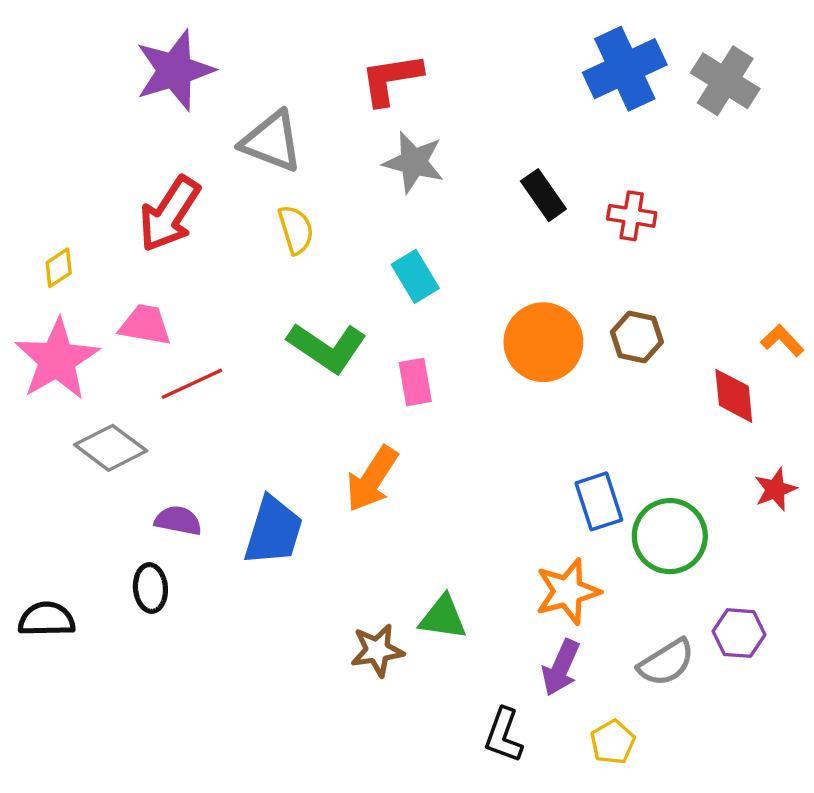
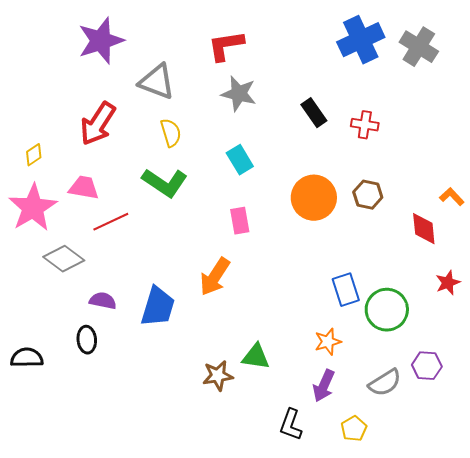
green L-shape: (327, 347) -> (165, 183), moved
orange star: (568, 591) -> (328, 342), size x0.7

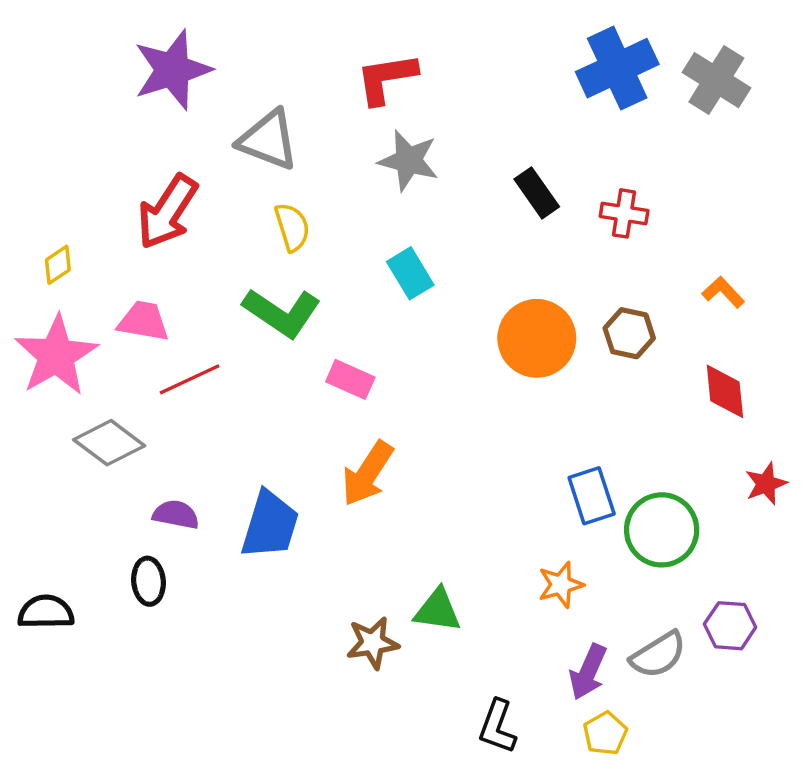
orange L-shape: (452, 197) -> (723, 292), moved
pink rectangle: (240, 221) -> (350, 379), moved, turned -56
purple arrow: (324, 386) -> (588, 672), moved

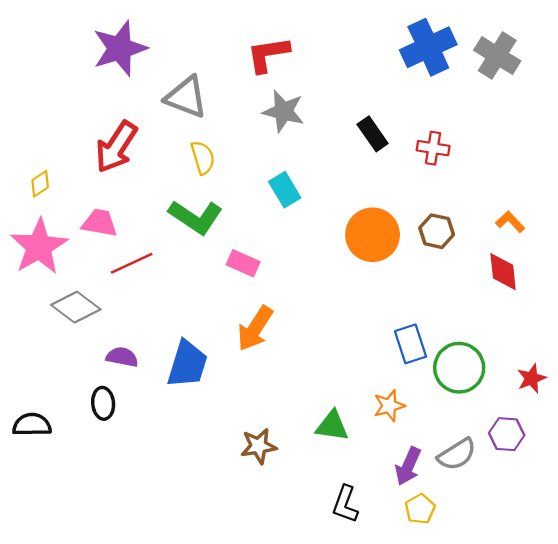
orange L-shape: (723, 292) -> (510, 222), moved
red star: (766, 484) -> (532, 378), moved
green triangle: (438, 610) -> (332, 426), moved

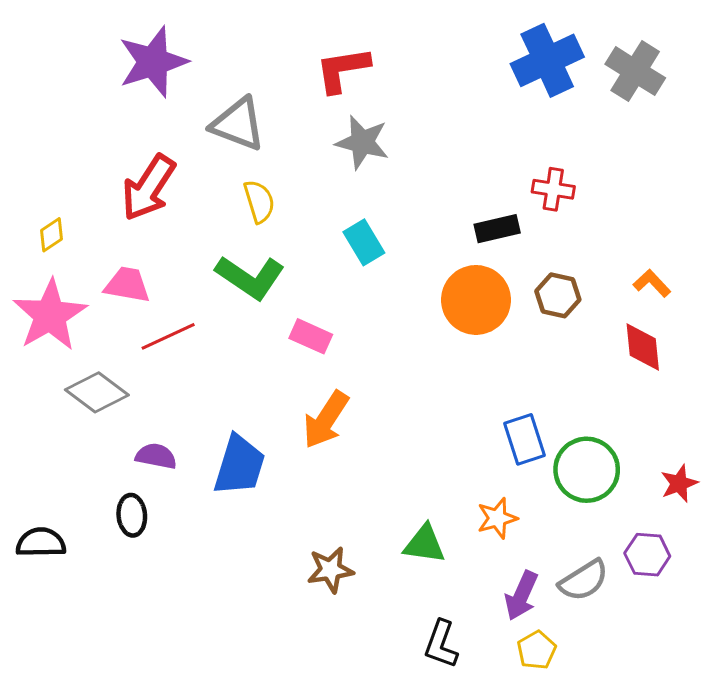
black rectangle: (373, 134) -> (497, 229), moved, turned -68

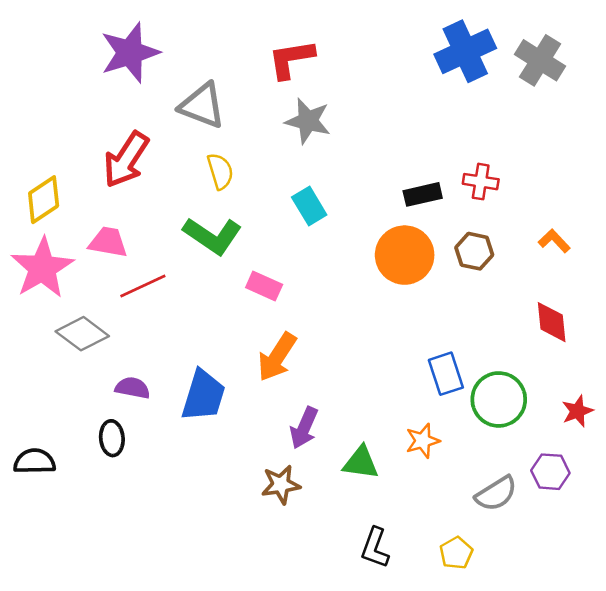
red cross: (553, 189) -> (481, 182), moved
yellow diamond: (51, 235) -> (44, 200), size x1.6
red diamond: (643, 347) -> (552, 322), moved
purple arrow: (521, 596) -> (304, 428), moved

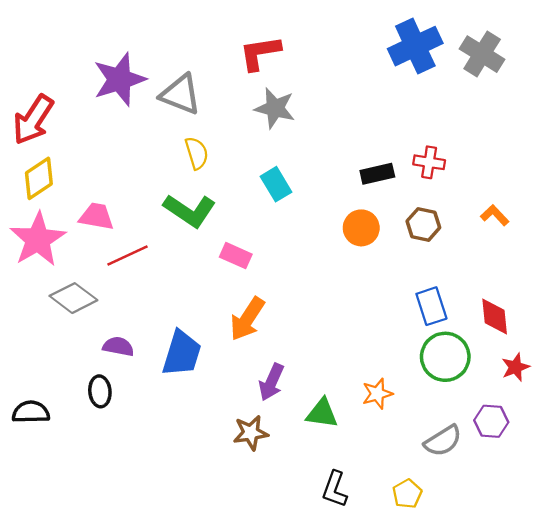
purple star: (130, 53) -> (119, 79), moved
red arrow: (126, 160) -> (33, 120), moved
orange circle: (405, 255) -> (361, 228), size x0.7
red diamond: (552, 322) -> (495, 317), moved
blue rectangle: (446, 374) -> (431, 306), moved

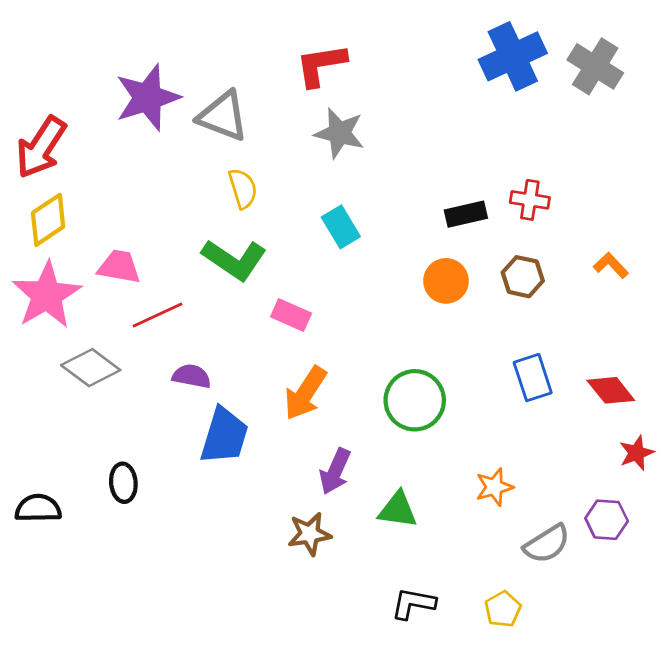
red diamond: (495, 317) -> (611, 390), turned -33
purple semicircle: (118, 346) -> (192, 376), moved
green circle: (445, 357) -> (415, 400), moved
orange star: (377, 394) -> (494, 487), moved
black L-shape: (335, 489) -> (413, 604), turned 81

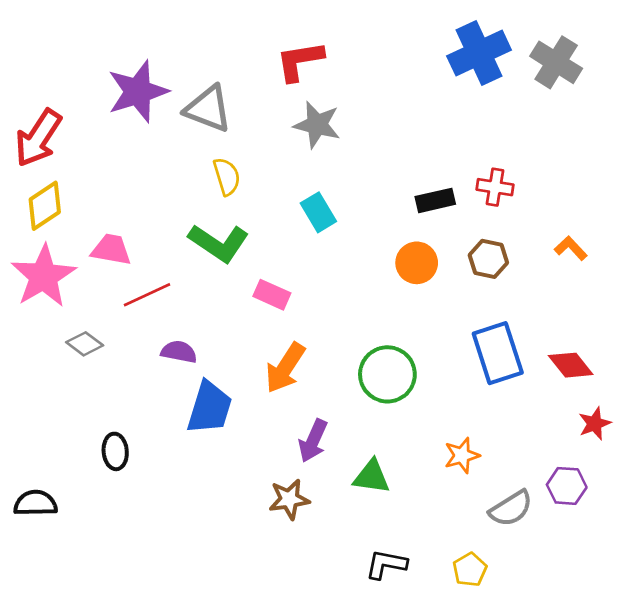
gray diamond: (91, 368) -> (85, 344), size x0.7
blue rectangle: (533, 378) -> (498, 353), size x1.4
black semicircle: (38, 508) -> (35, 503), moved

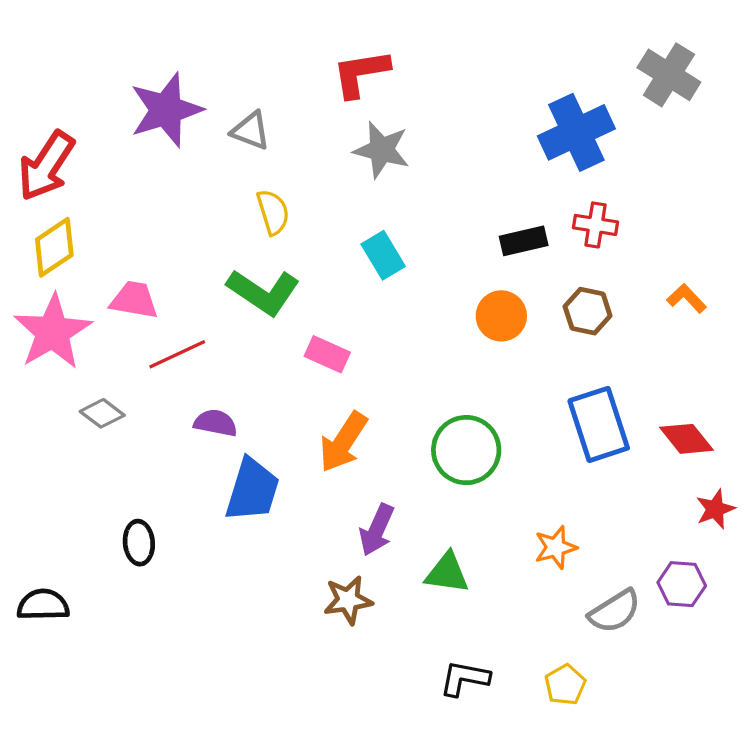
blue cross: (479, 53) -> (576, 132), moved
gray triangle: (208, 109) -> (251, 131), size x0.7

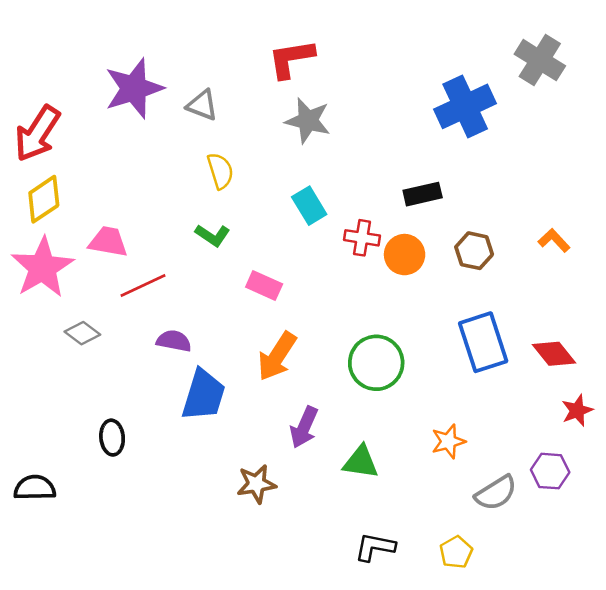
red cross: (595, 225) -> (362, 238), moved
green L-shape: (263, 292) -> (213, 235), size x0.6
brown star: (348, 600) -> (256, 484), moved

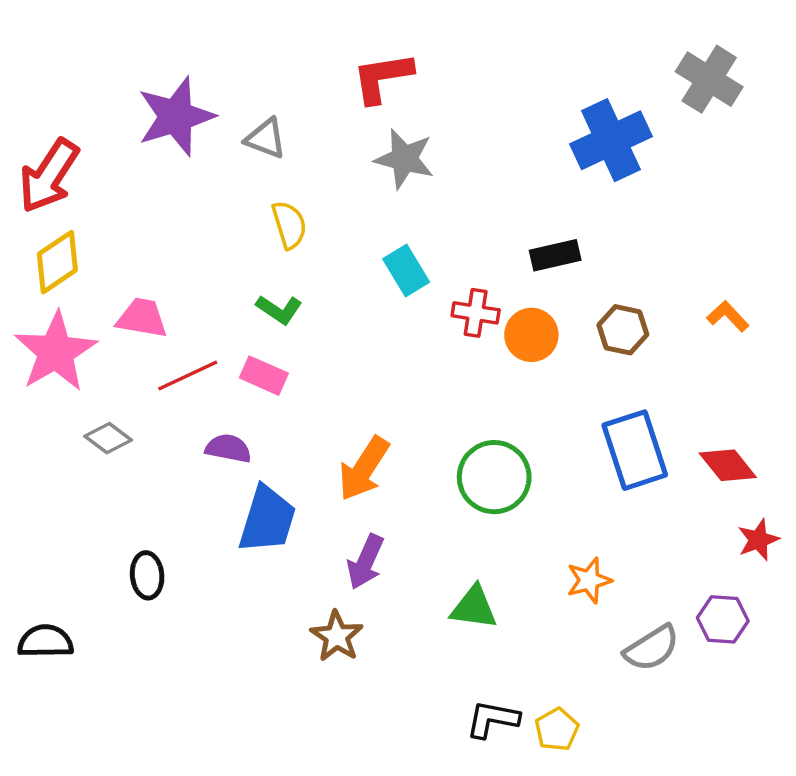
pink rectangle: (264, 286) -> (264, 376), moved
purple arrow: (304, 427) -> (365, 562), moved
brown star: (256, 484) -> (337, 636), turned -30
yellow pentagon: (456, 552) -> (557, 729), moved

